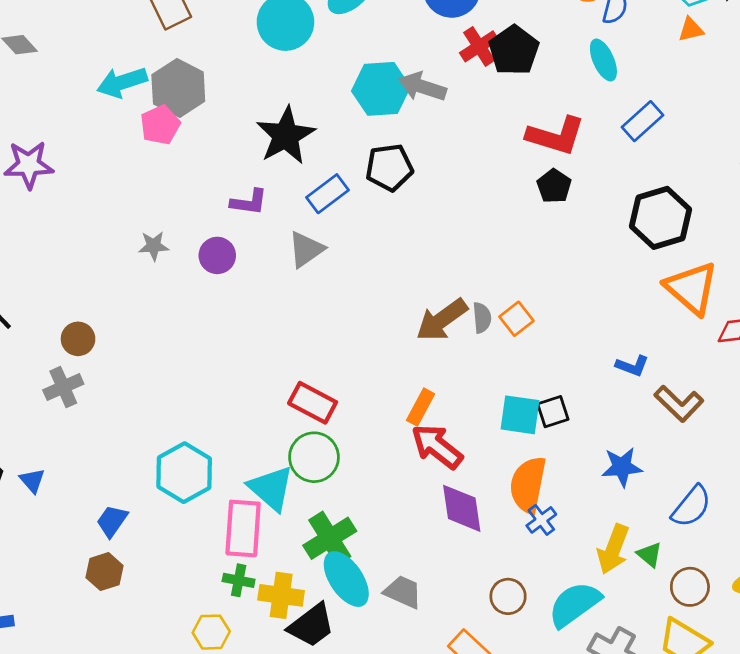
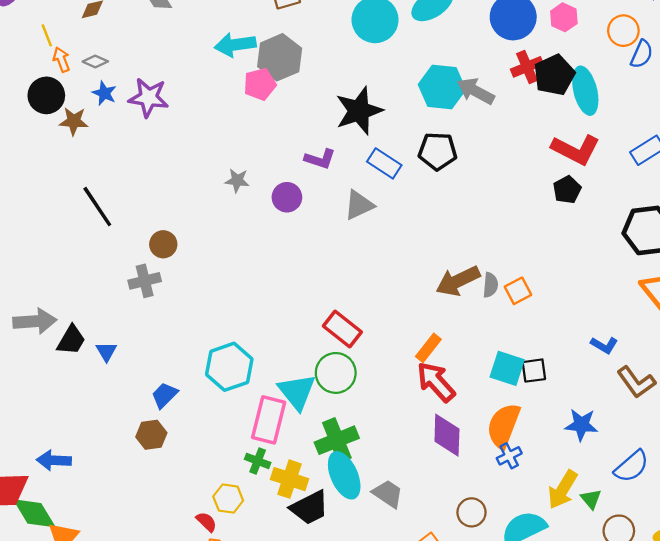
cyan ellipse: (603, 60) -> (585, 91), moved, size x1.4
blue rectangle: (327, 194) -> (384, 163), turned 60

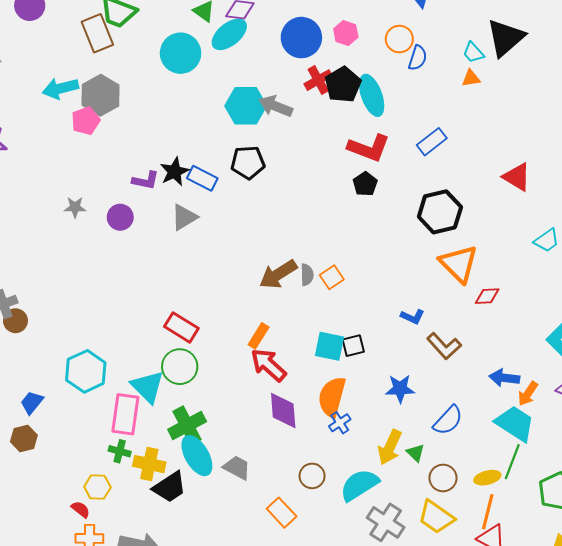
black star: (359, 111) -> (175, 172), moved, size x0.7
brown circle: (163, 244) -> (15, 321), moved

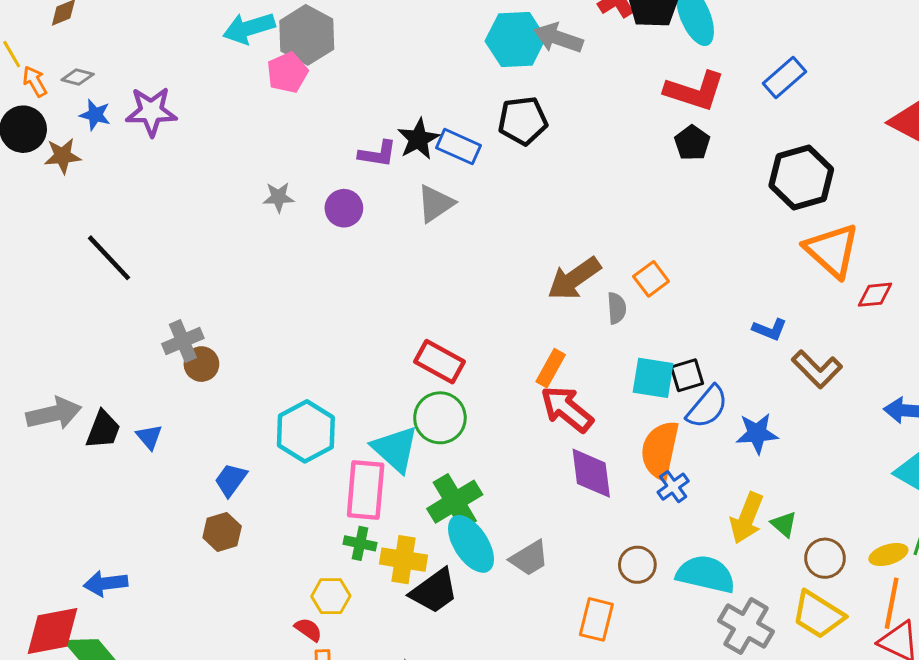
gray semicircle: (307, 275) -> (617, 308), moved
blue semicircle: (448, 420) -> (707, 407), moved
gray trapezoid: (237, 468) -> (529, 558), turned 124
cyan semicircle: (359, 485) -> (706, 574), turned 48
orange rectangle: (282, 513) -> (596, 619), turned 60

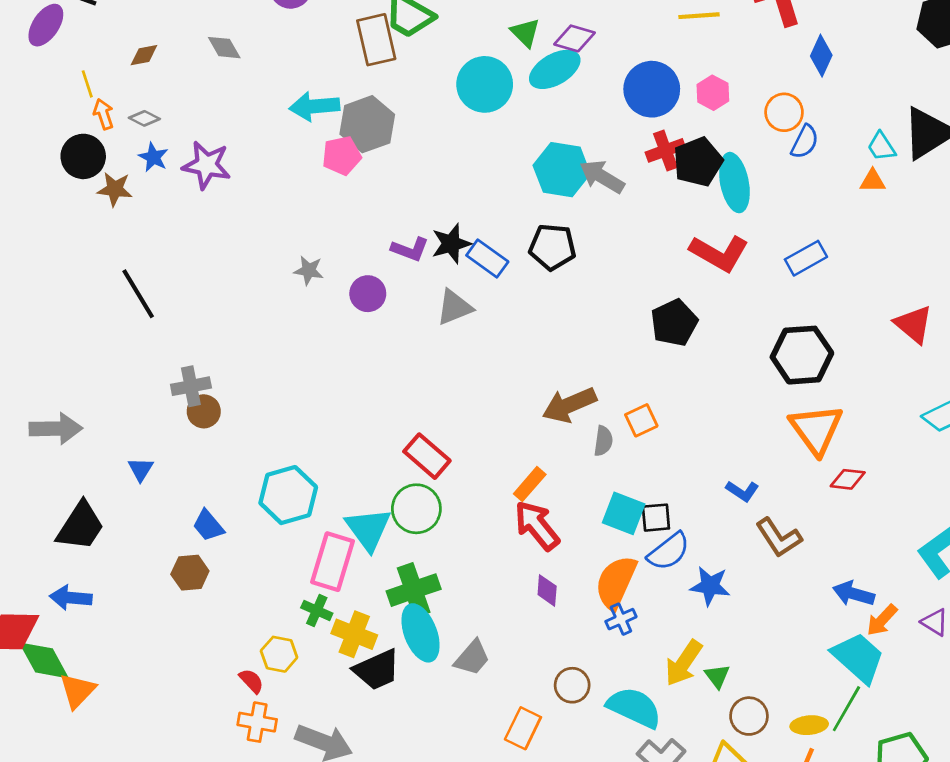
black pentagon: (692, 143) -> (674, 323), moved, size x1.4
black trapezoid: (103, 430) -> (80, 526), moved, size x1.4
purple diamond: (591, 473) -> (547, 590), size x0.6
blue trapezoid: (231, 480) -> (208, 526), turned -88
gray trapezoid: (529, 558) -> (472, 658), turned -30

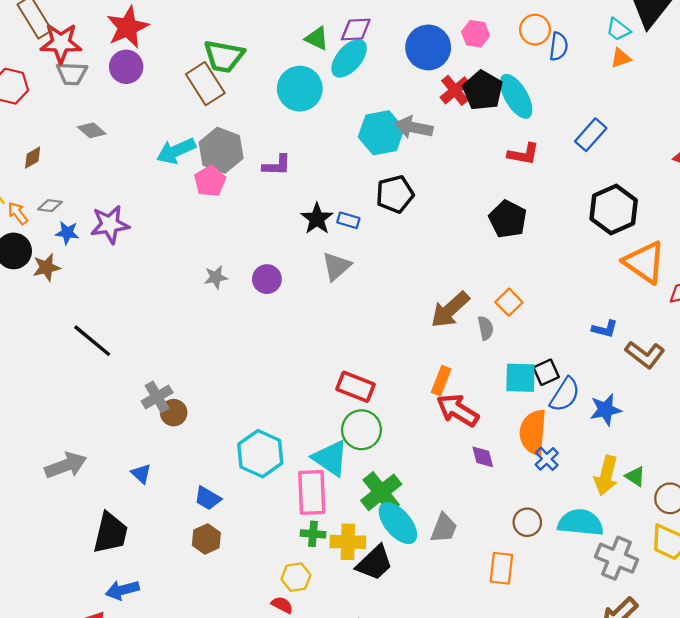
purple L-shape: (410, 249) -> (277, 165), moved
red L-shape: (719, 253) -> (523, 154), size x0.7
blue rectangle: (487, 259) -> (348, 220), size x0.7

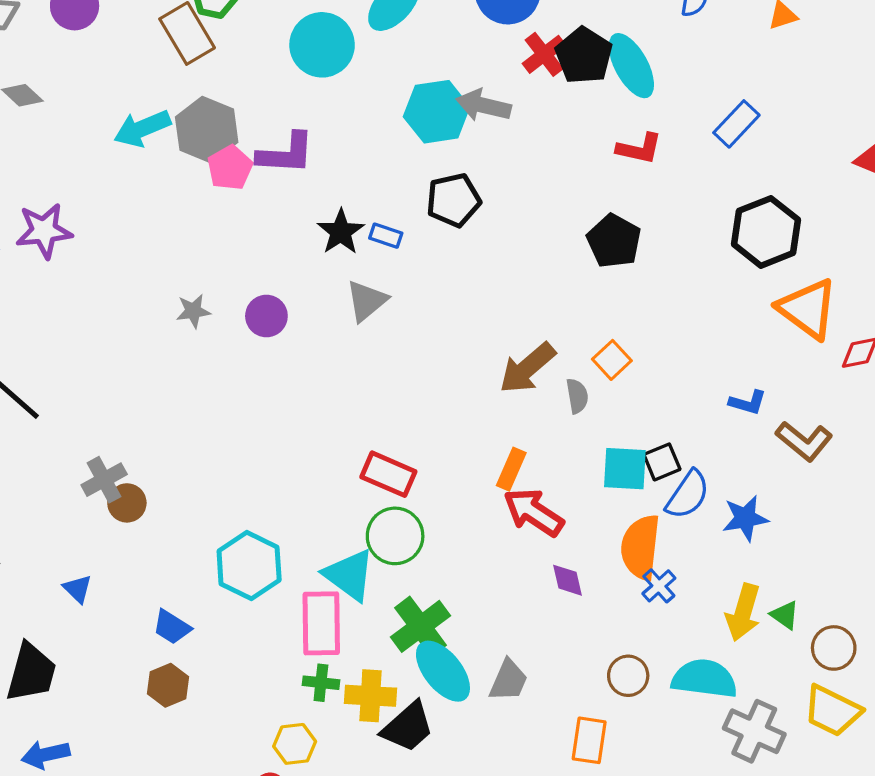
purple L-shape: (277, 165) -> (286, 154), size x1.4
pink pentagon: (210, 181) -> (230, 168), moved

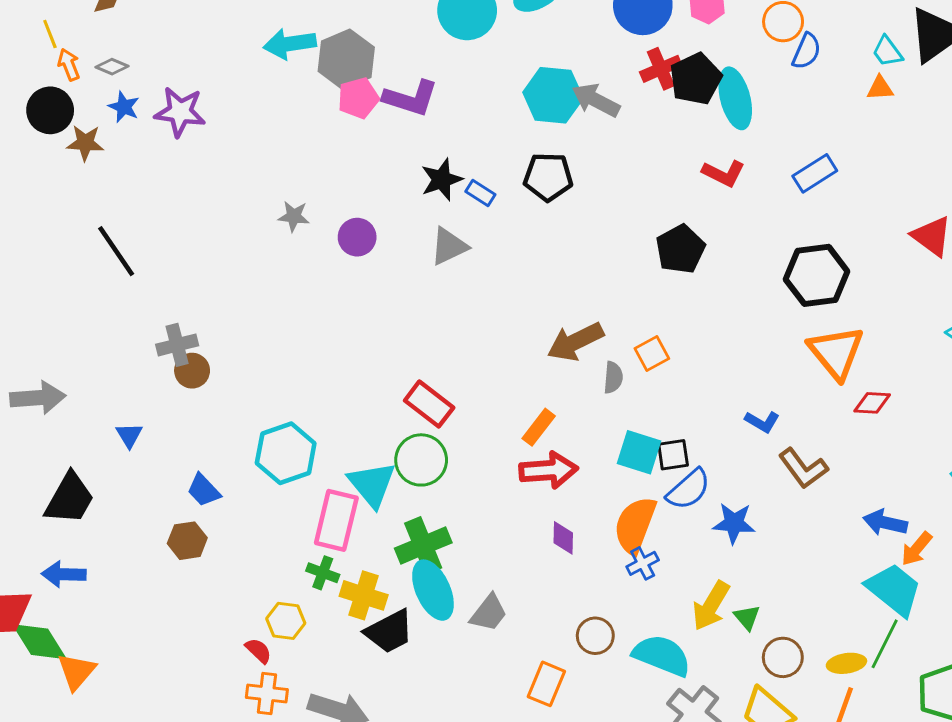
red arrow: (534, 512) -> (549, 470), turned 128

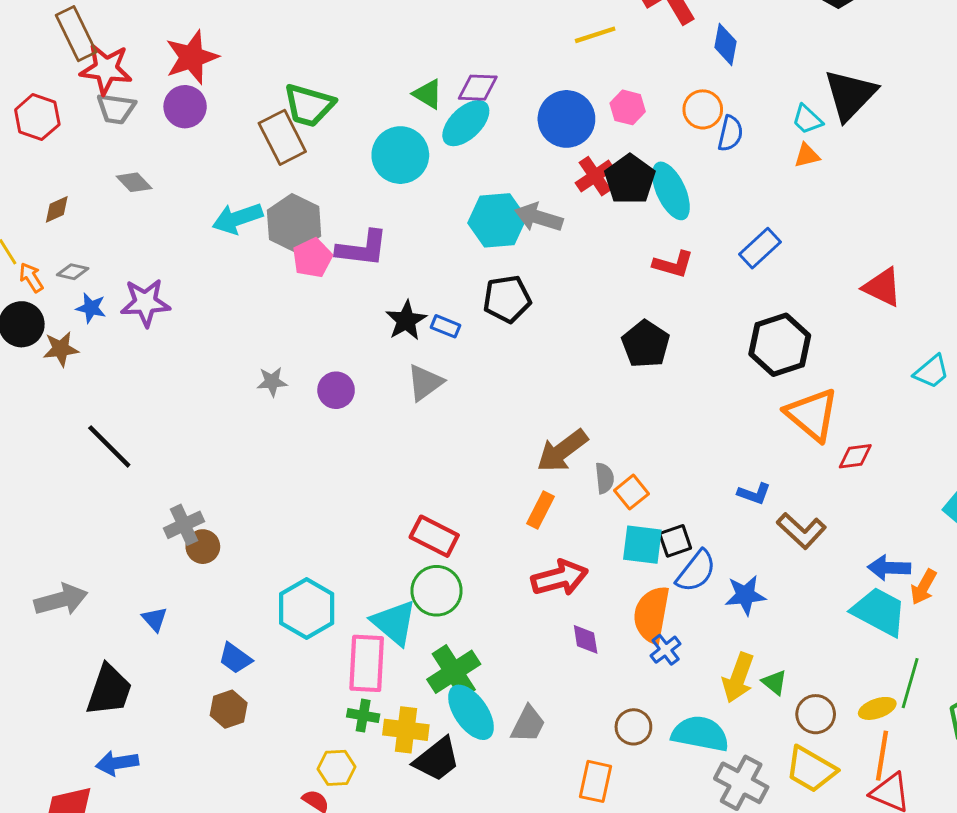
orange square: (652, 354) -> (631, 492), moved
orange rectangle: (539, 427) -> (540, 510), moved
cyan trapezoid: (894, 589) -> (879, 612), moved

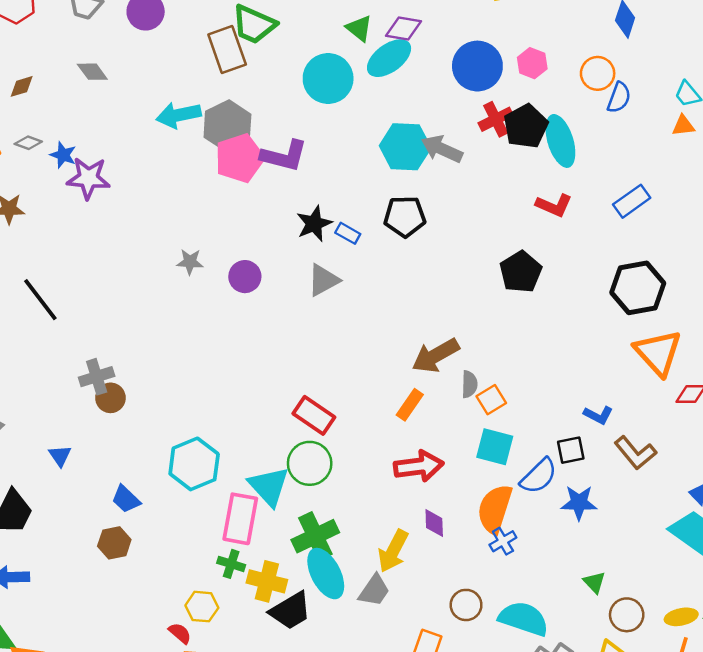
pink pentagon: (312, 258) -> (239, 158), size x1.4
blue star: (91, 308) -> (63, 155), moved
black square: (675, 541) -> (571, 450), moved
yellow arrow: (738, 678) -> (393, 551), moved

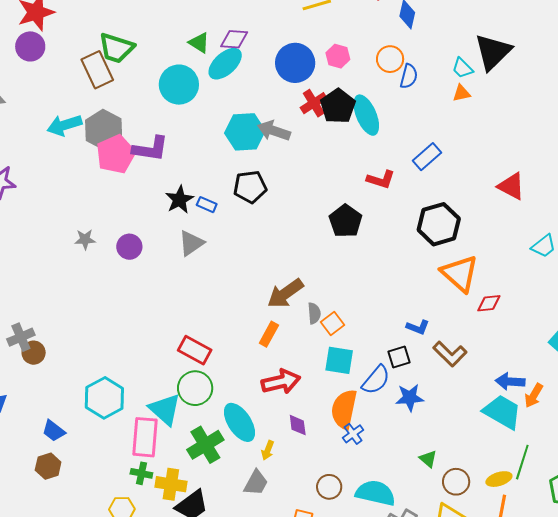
red L-shape: (554, 205) -> (381, 180), moved
yellow arrow: (393, 551) -> (268, 450), size x0.6
cyan ellipse: (326, 574) -> (239, 422), moved

